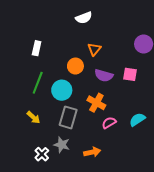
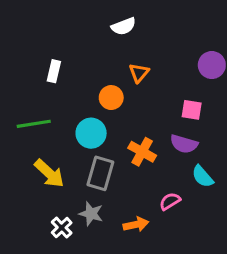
purple semicircle: (104, 75) -> (184, 144), moved
green line: (38, 83) -> (34, 124), moved, turned 60
yellow arrow: (33, 117) -> (49, 173), size x1.5
cyan semicircle: (137, 120) -> (203, 176), turned -98
pink semicircle: (109, 123) -> (170, 201), moved

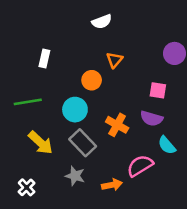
gray rectangle: (100, 173) -> (83, 143), turned -60
pink semicircle: (170, 201) -> (140, 166), size x1.5
white cross: (62, 228) -> (27, 187), moved

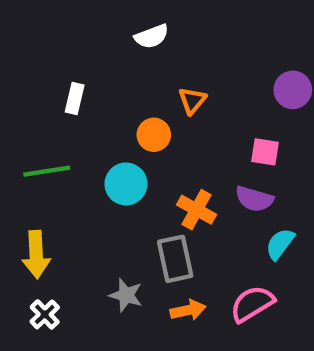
white semicircle: (102, 22) -> (152, 36), moved
yellow arrow: (41, 143) -> (36, 255), moved, turned 44
gray rectangle: (83, 143) -> (175, 259), moved, turned 32
cyan semicircle: (167, 145) -> (280, 244), turned 78
pink semicircle: (140, 166) -> (252, 304), moved

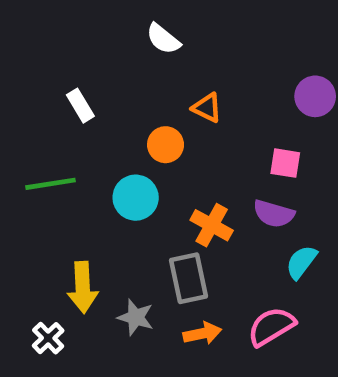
white semicircle: (152, 36) -> (163, 39), turned 60
white rectangle: (75, 98) -> (80, 106), turned -44
orange triangle: (192, 101) -> (207, 108), turned -44
yellow arrow: (36, 255) -> (83, 287), moved

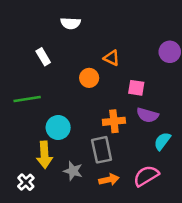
white semicircle: (163, 39) -> (71, 23), moved, turned -36
pink square: (285, 163) -> (136, 88), moved
cyan circle: (136, 198) -> (58, 128), moved
orange cross: (212, 225) -> (114, 121), turned -35

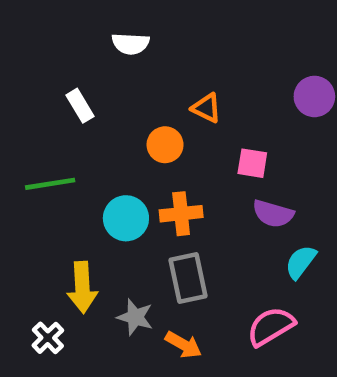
orange cross: (114, 121) -> (181, 214), moved
cyan circle: (58, 128) -> (126, 218), moved
orange arrow: (109, 180) -> (183, 345), moved, turned 42

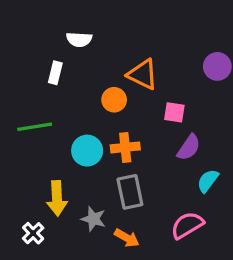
white semicircle: (131, 44) -> (79, 39), moved
white rectangle: (80, 106) -> (55, 73), turned 45
orange triangle: (206, 108) -> (143, 74), size x1.5
purple semicircle: (273, 214) -> (189, 147), turned -72

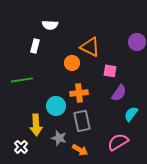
cyan circle: (87, 151) -> (56, 106), moved

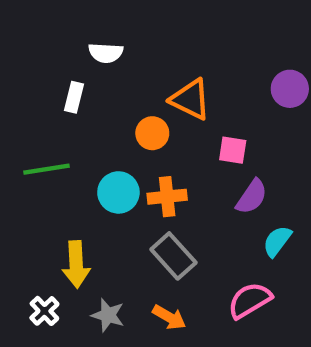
cyan circle: (56, 106) -> (118, 192), moved
gray rectangle: (82, 121) -> (173, 256), turned -30
gray star: (59, 138) -> (108, 315), moved

